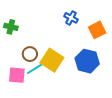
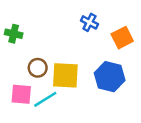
yellow square: (52, 60) -> (65, 75), turned -30
cyan line: (36, 68) -> (45, 99), moved

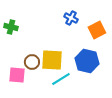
brown circle: (38, 68) -> (32, 62), moved
cyan line: (45, 99) -> (61, 79), moved

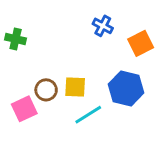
yellow square: (52, 60) -> (75, 87), size x0.7
pink square: (17, 75) -> (24, 109), turned -30

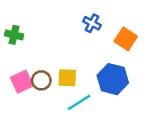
orange square: (141, 43) -> (126, 39), turned -30
pink square: (24, 109) -> (22, 82), moved

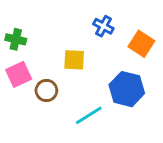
yellow square: (67, 78) -> (74, 60), moved
pink square: (22, 82) -> (19, 74), moved

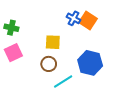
orange square: (141, 44) -> (88, 20), moved
brown circle: (46, 90) -> (49, 64), moved

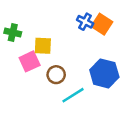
yellow square: (53, 42) -> (43, 46), moved
pink square: (13, 53) -> (30, 61), moved

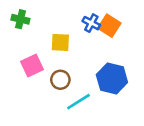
green cross: (13, 32) -> (20, 19), moved
yellow square: (43, 46) -> (60, 42), moved

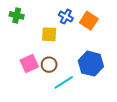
blue cross: (91, 23) -> (66, 16), moved
pink square: (32, 66) -> (29, 64), moved

